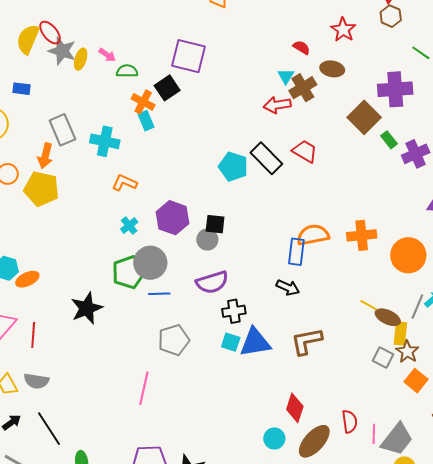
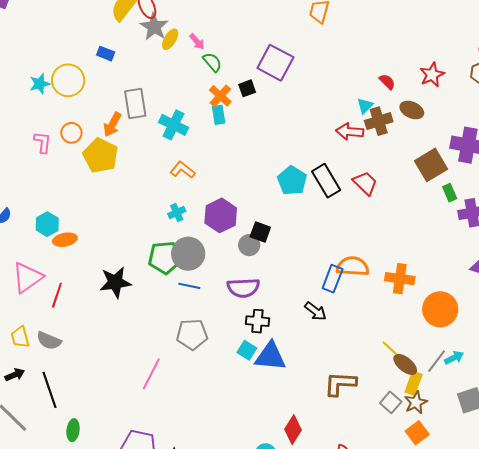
green semicircle: (127, 71) -> (212, 62), turned 35
black square: (167, 88) -> (247, 88), size x0.7
brown L-shape: (307, 341) -> (340, 384), moved

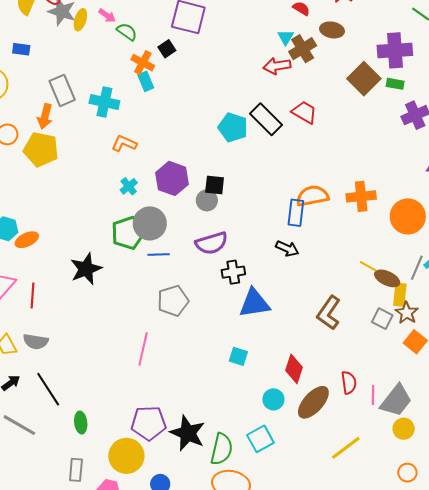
green rectangle: (450, 193) -> (395, 84), moved, turned -42
cyan square: (247, 350) -> (238, 356), moved
brown L-shape: (340, 384) -> (329, 313), turned -44

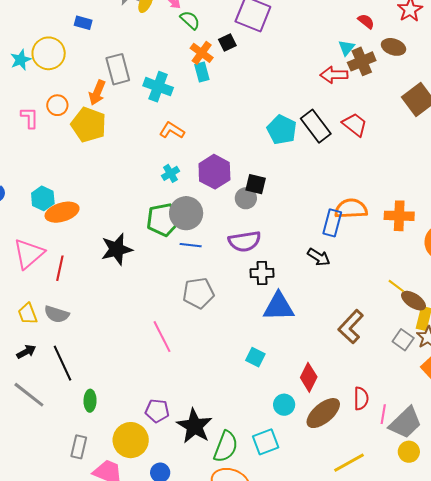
orange ellipse: (27, 240) -> (62, 212), size x1.4
pink line: (143, 349) -> (162, 337), turned -48
purple pentagon: (149, 423) -> (157, 411), size x0.7

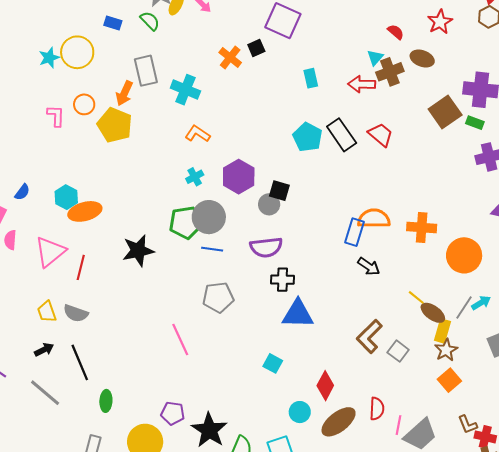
green semicircle: (190, 20) -> (150, 21), moved
cyan rectangle: (202, 72) -> (311, 78), moved
black arrow: (319, 257) -> (369, 266), moved
gray square: (403, 340) -> (398, 351), moved

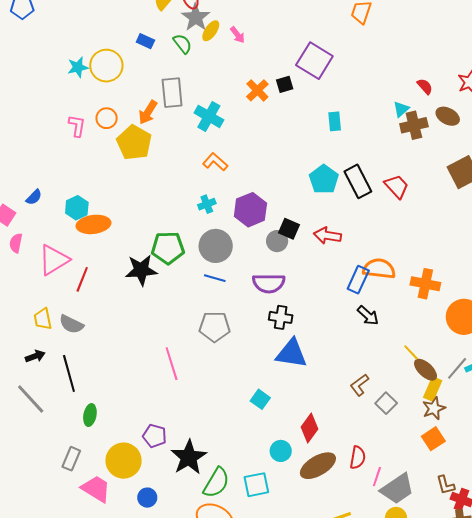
red arrow: (362, 84) -> (327, 236), moved
green pentagon: (186, 223) -> (168, 248), moved
brown L-shape: (369, 336) -> (359, 385), size x0.7

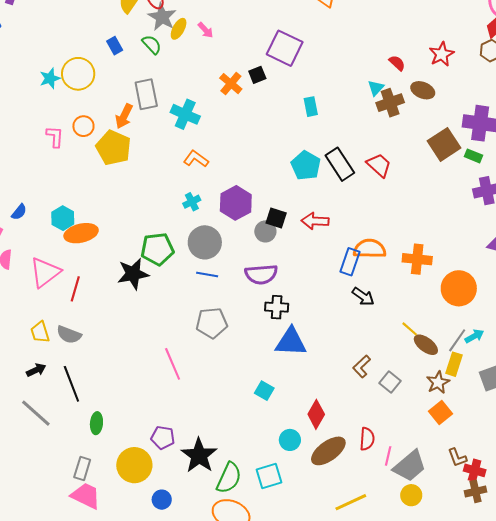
blue rectangle: (145, 41) -> (115, 46), turned 42
yellow rectangle: (433, 389) -> (454, 364), moved
pink trapezoid: (96, 489) -> (86, 496), moved

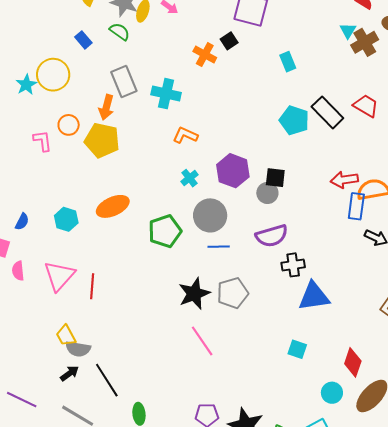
red arrow: (315, 221) -> (344, 180), moved
orange ellipse: (81, 233) -> (113, 206), moved
black star: (133, 274) -> (194, 294), moved
gray semicircle: (69, 335) -> (78, 349), moved

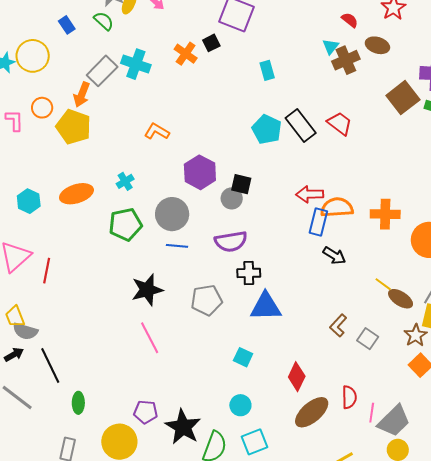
gray rectangle: (124, 82) -> (102, 71), turned 60
cyan cross: (166, 94) -> (136, 64), moved
cyan cross: (189, 178) -> (125, 181), moved
gray pentagon: (233, 293) -> (207, 300), moved
cyan circle: (332, 393) -> (240, 405), moved

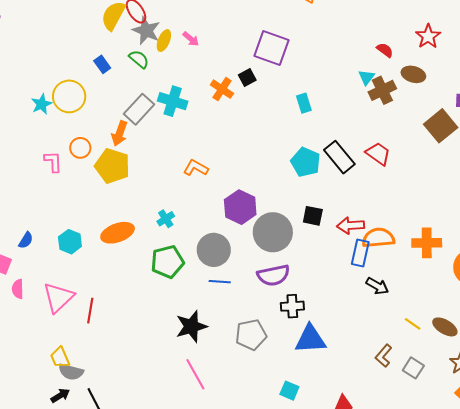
black square: (241, 184) -> (313, 216), moved
gray circle: (232, 198) -> (273, 232), size x1.8
yellow line: (383, 284) -> (413, 324), moved

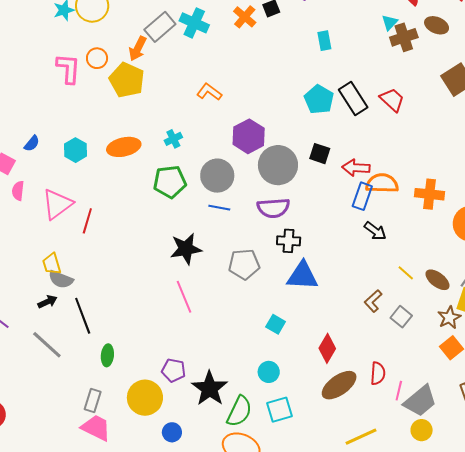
pink L-shape: (53, 162) -> (68, 69), size x1.4

